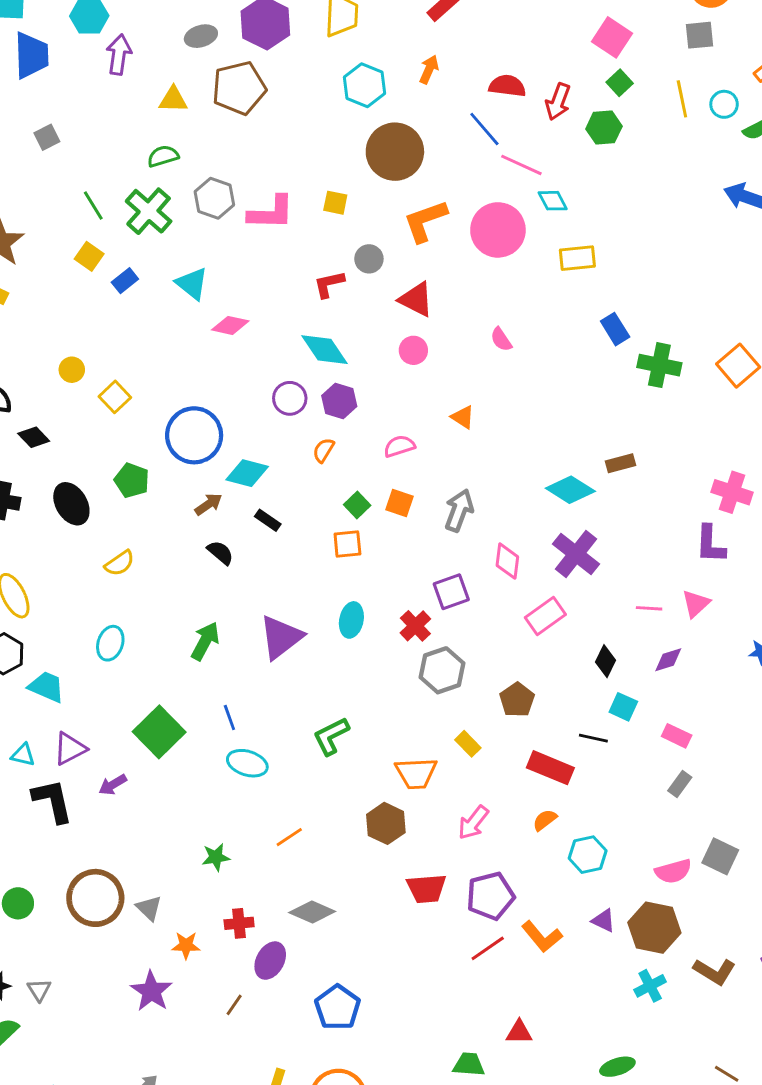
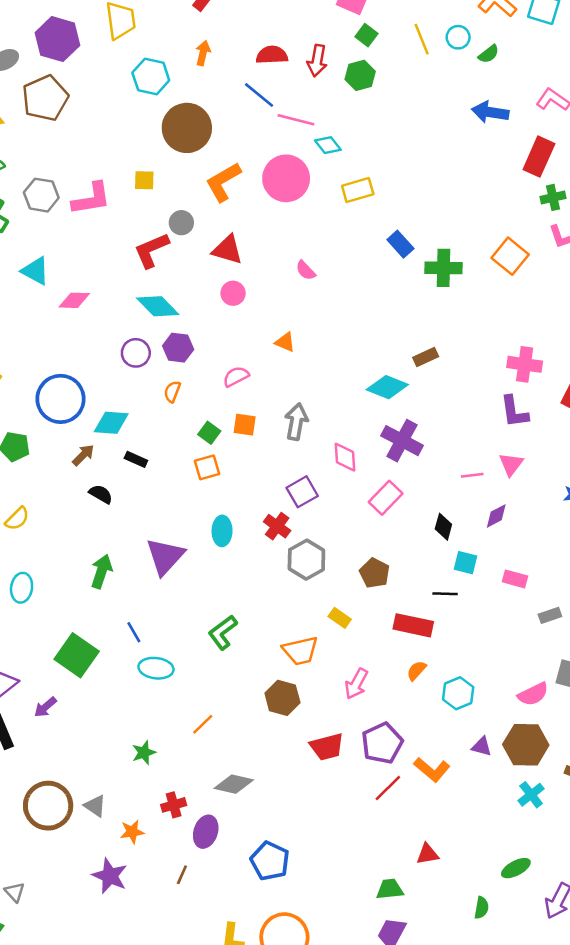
red L-shape: (329, 284) -> (151, 250), size x1.4
gray rectangle: (680, 784) -> (550, 615), moved, turned 45

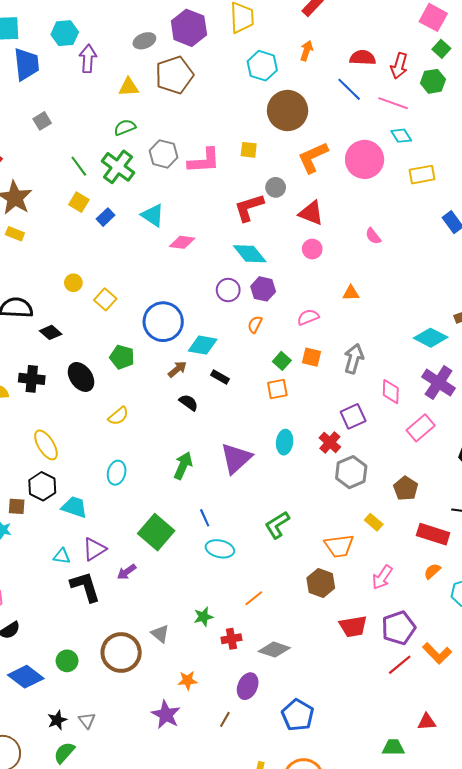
pink line: (296, 120) -> (393, 103), moved
orange triangle: (285, 342) -> (351, 293), turned -30
red cross: (174, 805) -> (231, 639), moved
gray triangle: (95, 806) -> (160, 634), moved

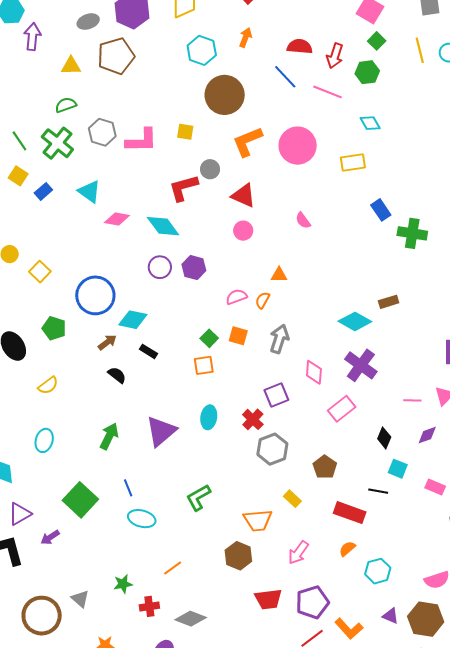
cyan diamond: (401, 136) -> (370, 123), moved
cyan diamond: (250, 254) -> (163, 226), moved
orange semicircle: (255, 324) -> (263, 300), moved

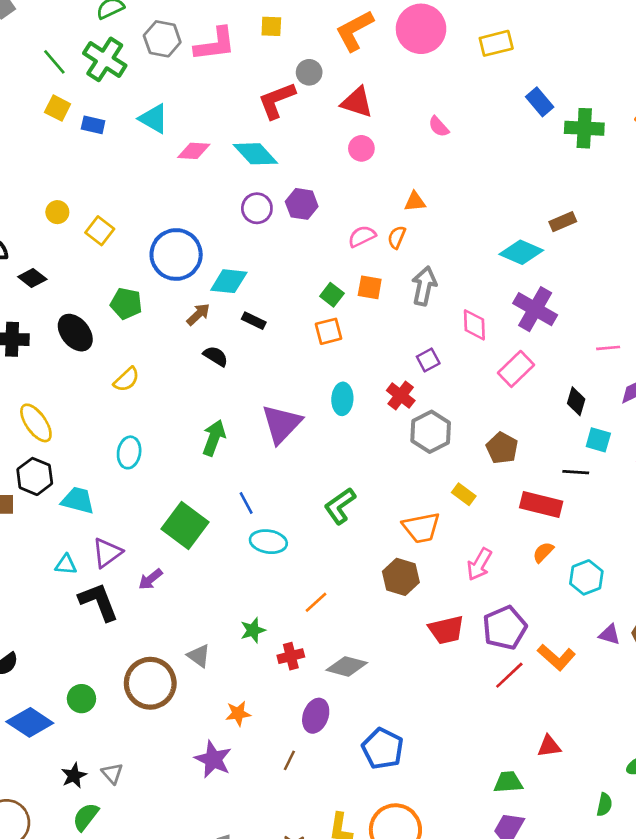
blue rectangle: (43, 191) -> (93, 125), turned 60
purple square: (276, 395) -> (428, 360), size x0.7

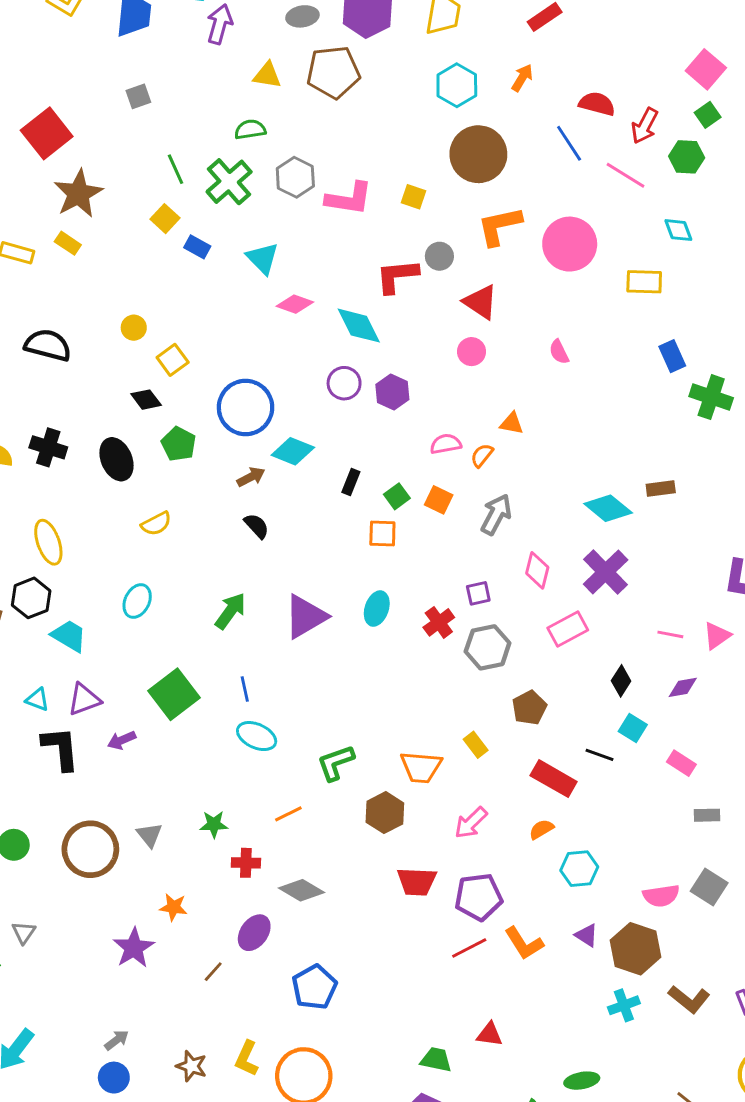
black diamond: (32, 278) -> (146, 400), moved
black rectangle: (254, 321) -> (351, 482), moved, turned 70
gray hexagon: (431, 432) -> (488, 647), moved
green L-shape: (340, 506) -> (336, 763), moved

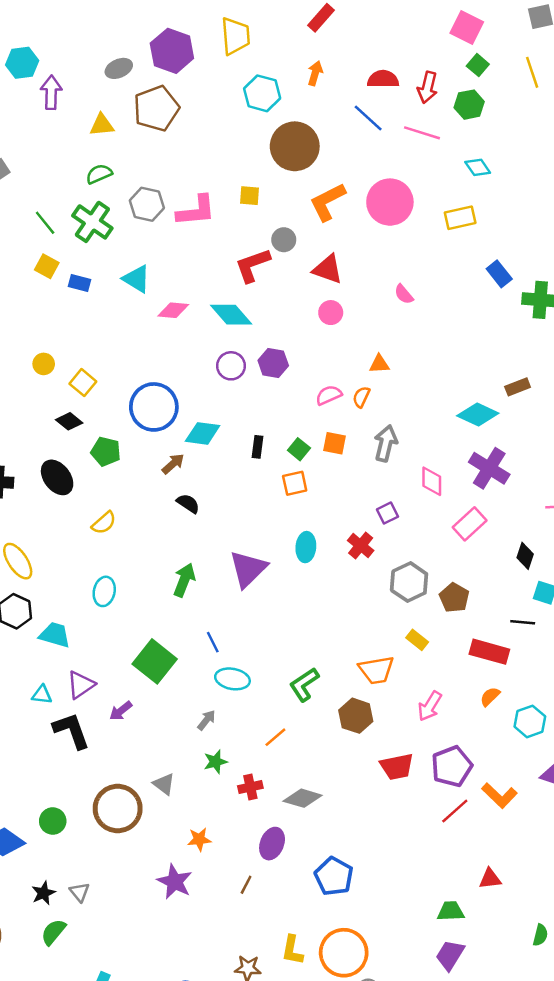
gray hexagon: (488, 647) -> (409, 582), moved
gray arrow: (117, 1040) -> (206, 720), moved

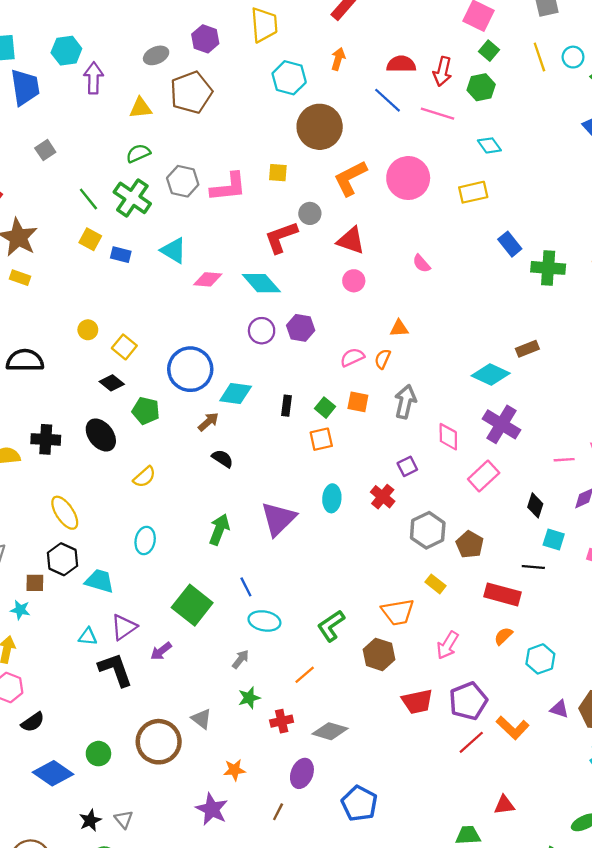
purple hexagon: (172, 51) -> (205, 39), size x0.7

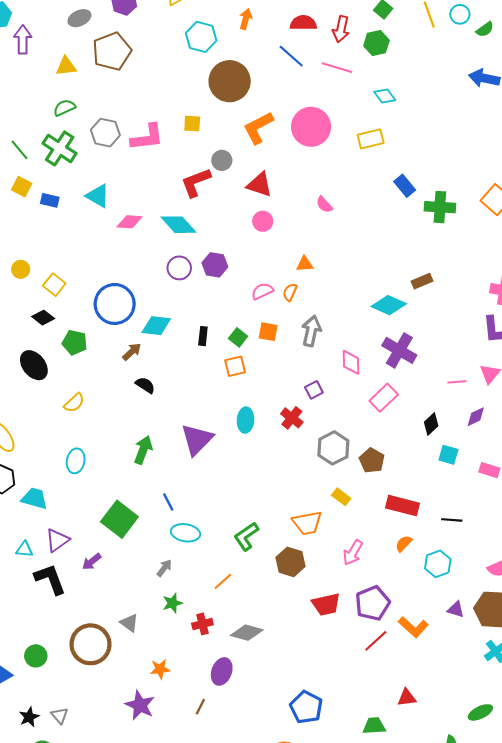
black diamond: (535, 505) -> (431, 424), turned 30
black line: (533, 567) -> (452, 520), moved
blue pentagon: (359, 804) -> (306, 707), moved

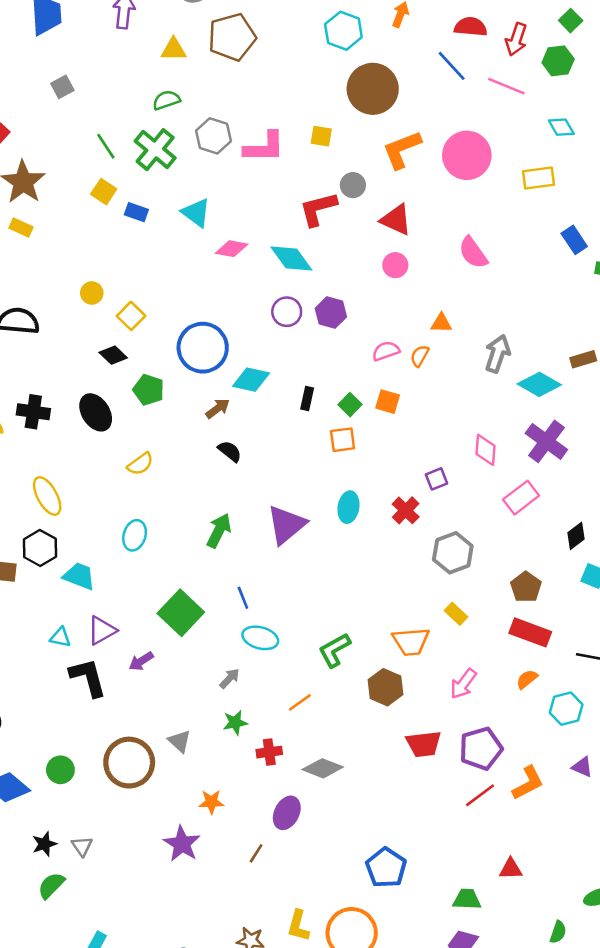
pink semicircle: (324, 205) -> (473, 253), size x1.5
gray arrow: (311, 331) -> (497, 354), moved
brown pentagon: (372, 460) -> (526, 587), moved
orange L-shape: (413, 627) -> (528, 783), turned -76

